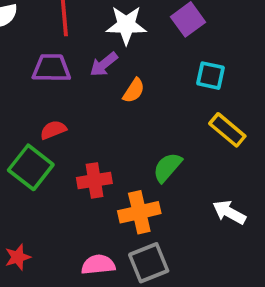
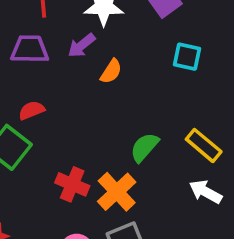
yellow rectangle: (227, 130) -> (204, 145), moved
red cross: (94, 180) -> (72, 184), moved, turned 32
orange cross: (139, 212) -> (117, 192), turned -30

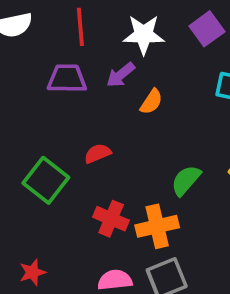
red semicircle: (31, 110) -> (98, 153), moved
orange cross: (117, 192) -> (157, 226), turned 30

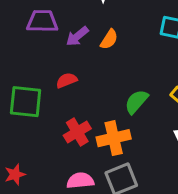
purple arrow: (121, 75) -> (77, 36), moved
green square: (46, 180) -> (26, 102), turned -32
red cross: (111, 219) -> (77, 132), turned 36

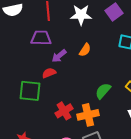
purple arrow: (77, 36) -> (59, 56), moved
red semicircle: (67, 80) -> (49, 73), moved

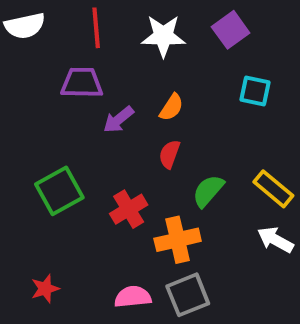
red semicircle: (49, 73) -> (169, 154), moved, turned -48
green square: (30, 91) -> (59, 191), turned -35
red cross: (64, 111) -> (129, 209), moved

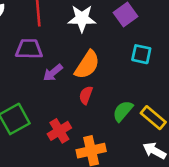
orange semicircle: (171, 107) -> (87, 65), size x1.6
green semicircle: (208, 191) -> (123, 111), moved

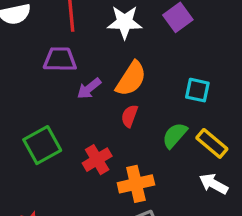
cyan square: (141, 54) -> (197, 90), moved

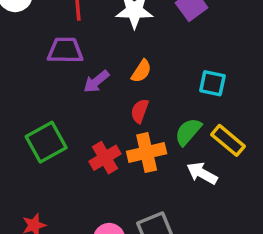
orange semicircle: (131, 79) -> (141, 71), size x0.6
orange cross: (136, 184) -> (147, 153), moved
white arrow: (214, 184) -> (202, 173), moved

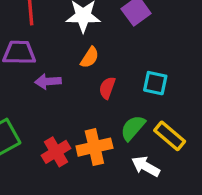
orange semicircle: (141, 71) -> (90, 57), moved
purple arrow: (96, 81) -> (48, 81), turned 35
red semicircle: (140, 111) -> (107, 88), moved

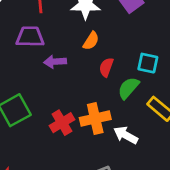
green semicircle: (133, 128) -> (128, 88), moved
white arrow: (146, 166) -> (126, 135), moved

